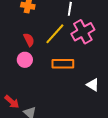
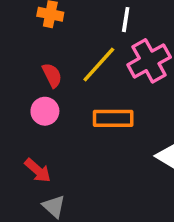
red arrow: (12, 102) -> (38, 170), moved

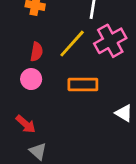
red semicircle: (52, 75) -> (37, 52), turned 36

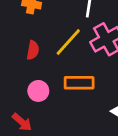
pink circle: (31, 79) -> (38, 91), moved

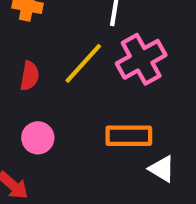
orange rectangle: (79, 83) -> (129, 136), moved

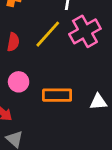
orange rectangle: (129, 136) -> (57, 95), moved
white triangle: (162, 169) -> (98, 102), turned -36

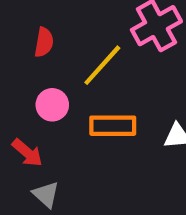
yellow line: (48, 34) -> (102, 65), moved

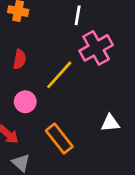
orange rectangle: (113, 126) -> (59, 139), moved, turned 52

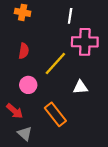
pink cross: (96, 48) -> (85, 42), turned 30
white triangle: (110, 123) -> (80, 87), moved

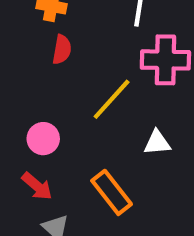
red semicircle: (24, 51) -> (62, 50), moved
pink circle: (28, 85) -> (43, 139), moved

